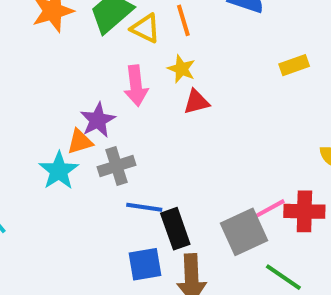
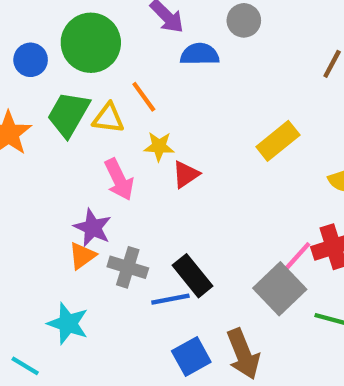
yellow rectangle: (294, 65) -> (278, 141), moved, size x1.4
gray cross: (117, 166) -> (128, 267), turned -36
cyan star: (59, 171) -> (68, 324), moved
black rectangle: (175, 229) -> (192, 276), moved

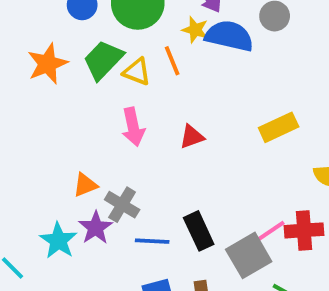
blue semicircle: (200, 54) -> (229, 36), size x1.4
yellow star: (159, 146) -> (195, 30), moved
purple star: (93, 228) -> (96, 228), moved
black rectangle: (192, 276) -> (199, 231), moved

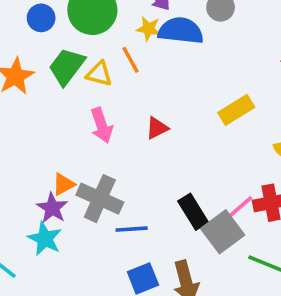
gray cross: (122, 205) -> (100, 199), size x1.4
purple star: (96, 228) -> (52, 208), moved
black rectangle: (199, 231) -> (193, 212), moved

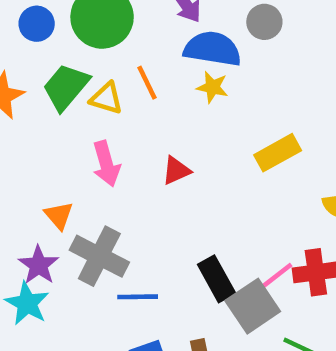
yellow star: (149, 29) -> (212, 87), moved
orange triangle: (63, 184) -> (59, 215), moved, turned -45

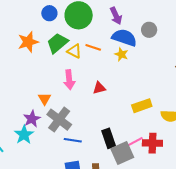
orange line: (147, 83) -> (93, 47), turned -56
yellow rectangle: (278, 153) -> (142, 106), moved

